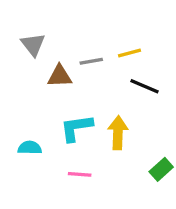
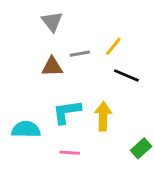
gray triangle: (33, 45) -> (52, 22), moved
yellow line: (130, 53) -> (113, 46), turned -36
cyan semicircle: (30, 148) -> (26, 129), size x1.4

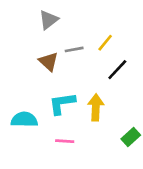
gray triangle: (52, 22) -> (49, 20), turned 30
brown triangle: (52, 67) -> (49, 62), turned 45
black line: (126, 75) -> (117, 70), turned -70

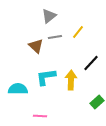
gray triangle: (49, 20) -> (49, 16), moved
black line: (117, 70) -> (91, 63), moved
pink line: (65, 141) -> (40, 116), moved

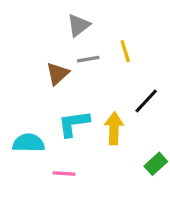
yellow line: (78, 32) -> (125, 51), turned -56
brown triangle: (36, 46) -> (58, 74), turned 35
pink line: (40, 116) -> (64, 173), moved

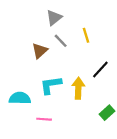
gray line: (88, 59) -> (61, 41), turned 56

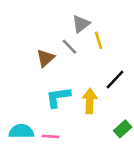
gray triangle: (54, 18) -> (81, 24), moved
cyan semicircle: (20, 98) -> (21, 131), moved

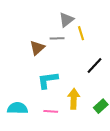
gray line: (69, 47) -> (57, 38), turned -48
yellow arrow: (90, 101) -> (74, 99), moved
pink line: (51, 136) -> (51, 111), moved

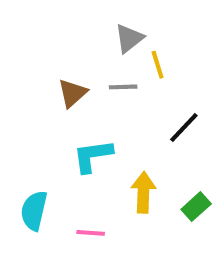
gray line: (57, 38) -> (123, 87), moved
cyan semicircle: (17, 108) -> (34, 211), turned -78
pink line: (51, 111) -> (91, 233), moved

